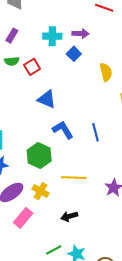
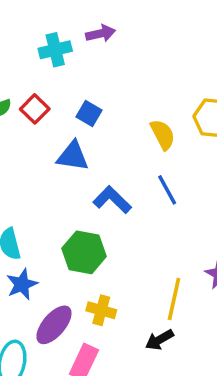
blue square: (74, 54) -> (89, 114), moved
yellow semicircle: (106, 72) -> (163, 135), moved
yellow line: (74, 178) -> (174, 299), moved, turned -65

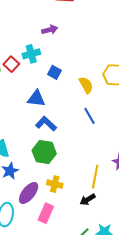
cyan cross: (55, 50) -> (31, 54), moved
red square: (35, 109) -> (11, 64), moved
blue square: (89, 114) -> (54, 72), moved
blue L-shape: (112, 200) -> (46, 124), moved

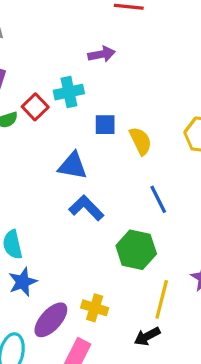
blue square: (54, 72) -> (105, 125), turned -32
yellow semicircle: (86, 85) -> (140, 141), moved
green hexagon: (44, 152) -> (136, 250), moved

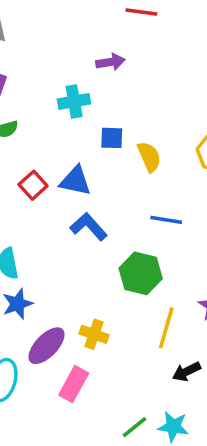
red square: (35, 107) -> (33, 185), moved
blue line: (158, 199) -> (166, 220), turned -56
black arrow: (147, 336) -> (186, 372), moved

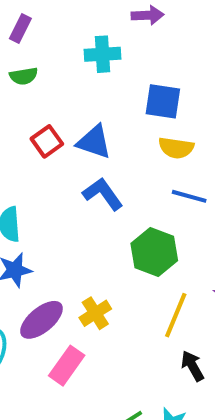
blue square: (112, 138) -> (163, 101), moved, size x1.4
yellow semicircle: (149, 157) -> (176, 148), moved, turned 116
yellow cross: (94, 334) -> (95, 313), turned 32
black arrow: (186, 372) -> (193, 366), turned 80

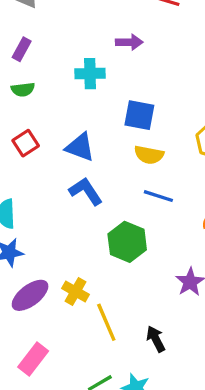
red square: (47, 141) -> (26, 143), moved
yellow cross: (95, 313) -> (76, 291), turned -30
yellow line: (176, 315) -> (106, 322), moved, turned -48
pink rectangle: (67, 366) -> (33, 359), moved

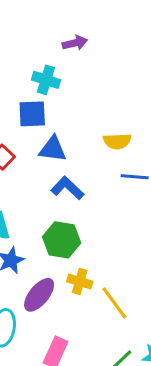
cyan cross: (90, 74) -> (46, 80), turned 32
blue square: (139, 115) -> (32, 114), moved
green hexagon: (127, 242) -> (62, 240), moved

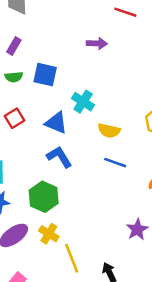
cyan cross: (46, 80) -> (83, 102), moved
blue square: (32, 114) -> (45, 75), moved

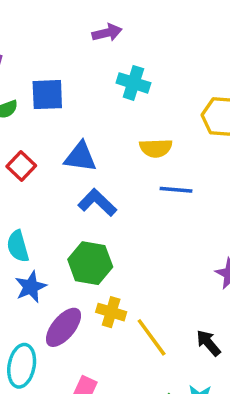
cyan cross: (83, 102) -> (133, 83), moved

